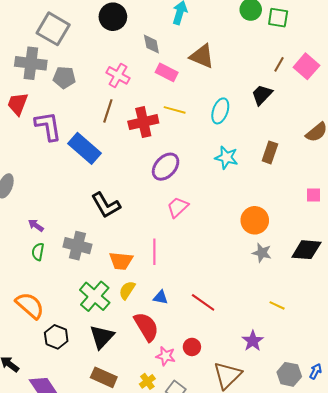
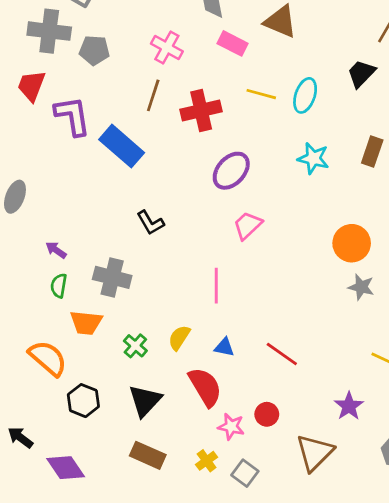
yellow line: (175, 110) -> (261, 94), moved
black L-shape: (106, 205) -> (150, 223), size x0.7
orange trapezoid: (121, 261) -> (86, 323), moved
green cross: (95, 296) -> (135, 346), size x0.6

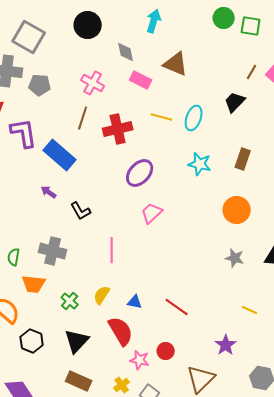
orange circle: (352, 243) -> (237, 210), moved
purple arrow: (56, 250) -> (49, 192), moved
pink line: (216, 286) -> (112, 250), moved

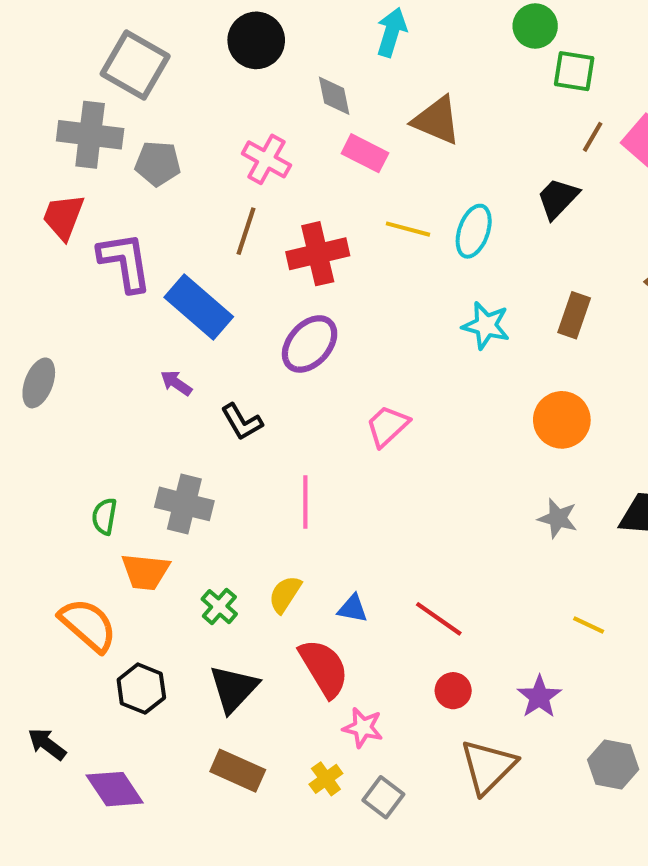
green square: (251, 26) -> (574, 71), moved
purple ellipse: (140, 173) -> (310, 344), moved
red circle: (166, 351) -> (453, 691), moved

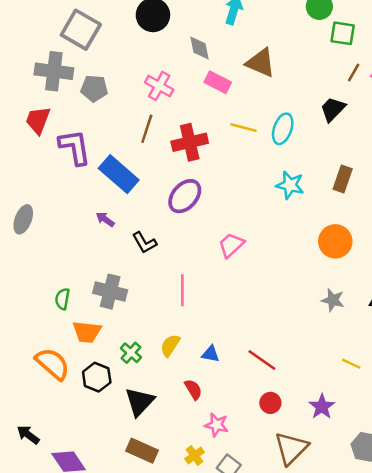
red semicircle: (324, 668) -> (193, 389), size x0.6
black hexagon: (141, 689) -> (97, 377), moved

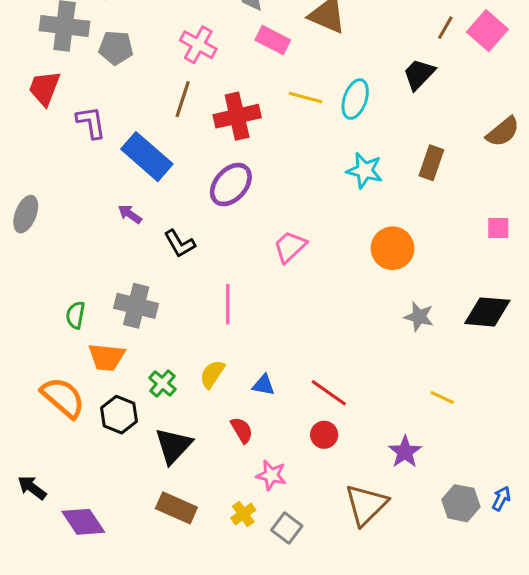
purple L-shape: (75, 147) -> (91, 122), size x0.7
orange circle: (335, 241) -> (393, 248), moved
red circle: (270, 403) -> (324, 435), moved

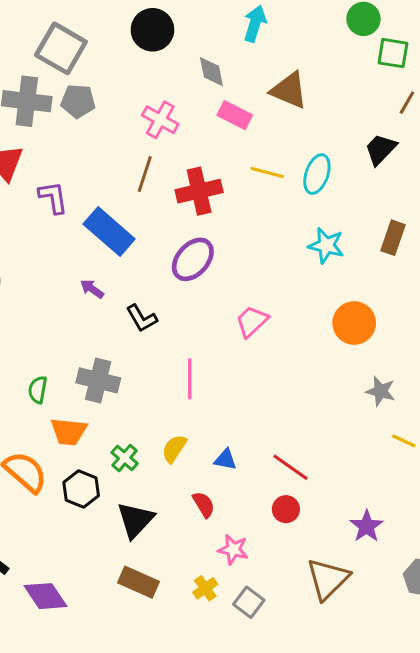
gray pentagon: (116, 48) -> (78, 101), moved
yellow line: (442, 397) -> (404, 441), moved

